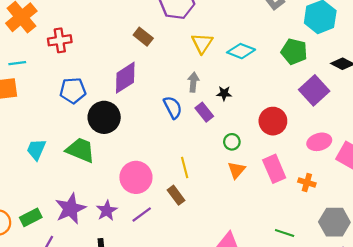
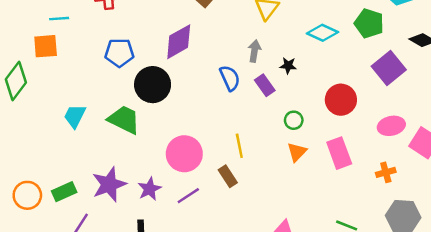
cyan diamond: (241, 51) -> (323, 33), moved
orange cross: (307, 182) -> (386, 172), moved, turned -35

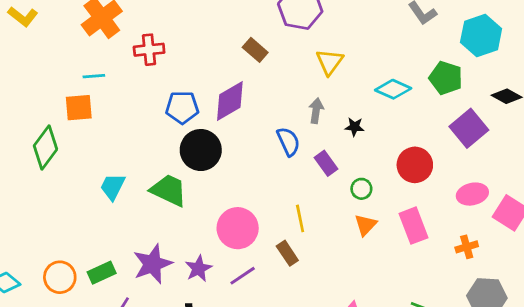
blue pentagon: (119, 53) -> (182, 107), moved
purple rectangle: (265, 85) -> (326, 163), moved

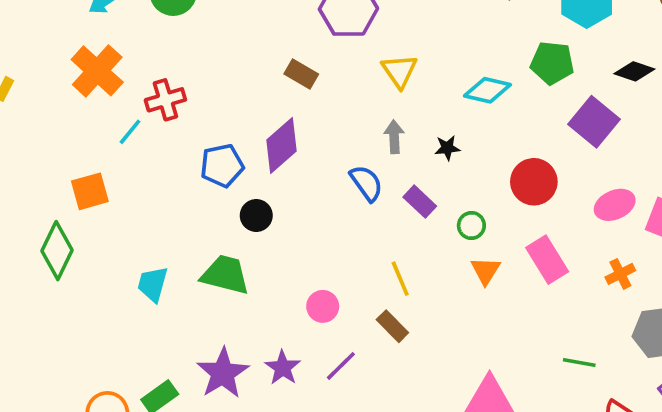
cyan line: (94, 76) -> (130, 132), moved, turned -35
black circle: (201, 150) -> (256, 216), size x0.6
pink circle: (238, 228) -> (323, 306), size x0.6

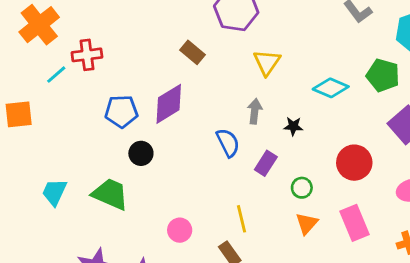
purple rectangle: (420, 202) -> (266, 163), turned 70

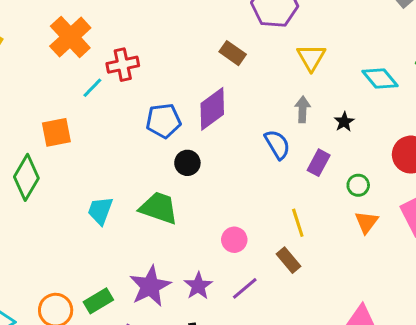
cyan diamond: (331, 88) -> (380, 79), turned 32
black star: (293, 126) -> (344, 122), turned -30

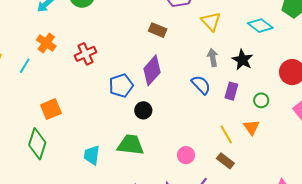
orange cross: (70, 37) -> (46, 43), size x0.7
cyan line: (92, 88) -> (25, 66), moved
black star: (344, 122) -> (242, 60), size x1.5
orange triangle: (366, 222) -> (251, 127), moved

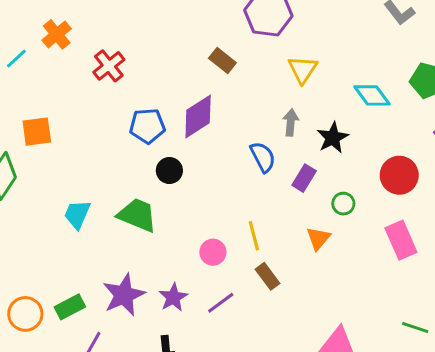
red cross: (86, 54) -> (109, 66), turned -30
yellow line: (226, 134) -> (254, 236), moved

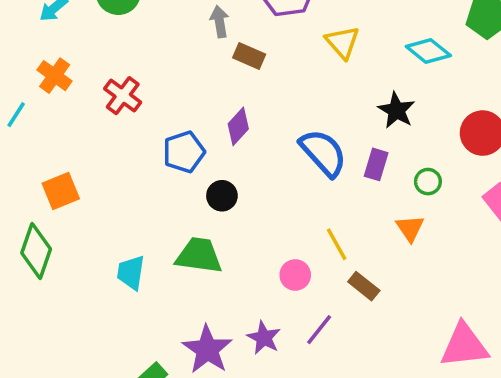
purple diamond: (198, 117) -> (238, 126), size x0.7
gray arrow: (291, 122) -> (219, 22), moved
blue semicircle: (263, 157) -> (323, 153), size x1.4

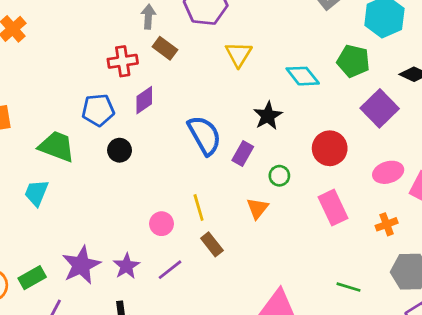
red cross: (123, 96) -> (123, 61), moved, turned 32
green trapezoid: (199, 256) -> (57, 146), moved

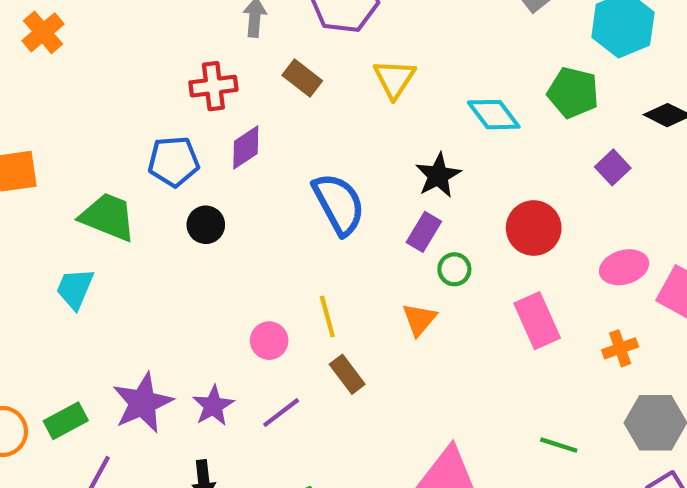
brown rectangle: (165, 48) -> (302, 78), moved
purple square: (380, 108) -> (613, 167), size x0.6
purple rectangle: (243, 153) -> (424, 232), moved

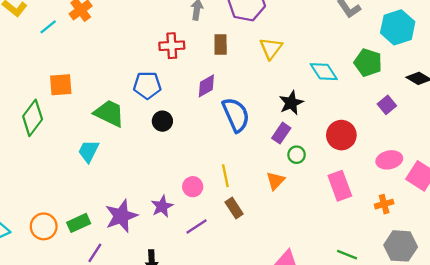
brown rectangle: (302, 78) -> (221, 44), turned 48
purple diamond: (246, 147) -> (206, 86), moved
purple star: (213, 406) -> (162, 206), moved

